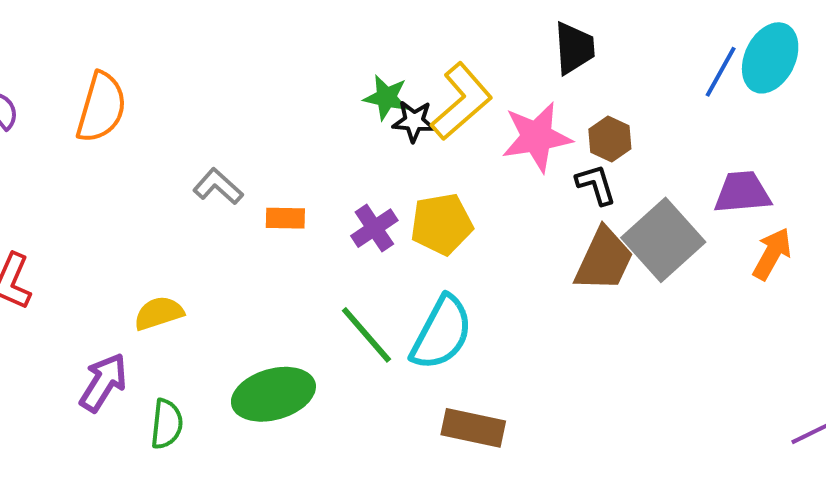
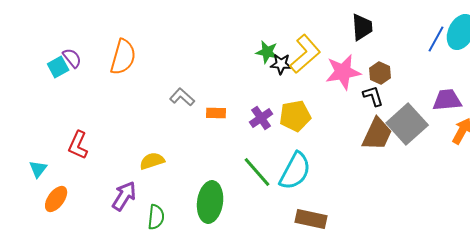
green ellipse: (273, 394) -> (210, 202), turned -66

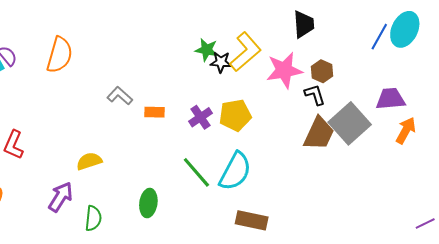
green ellipse: (210, 202) -> (148, 203), size x0.7

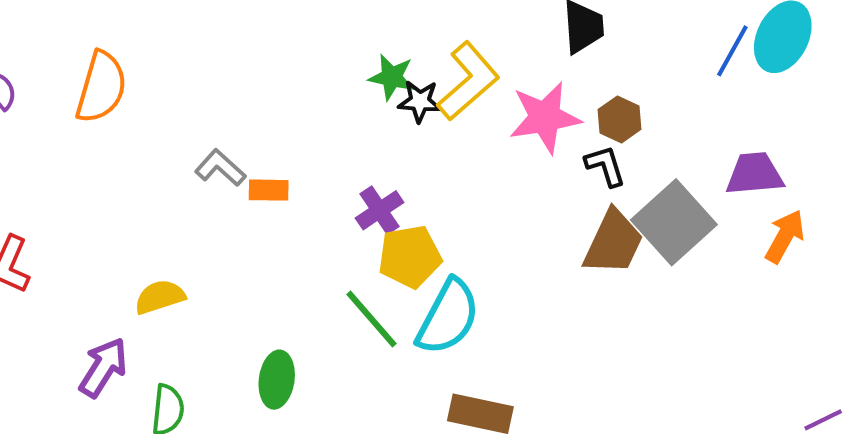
orange rectangle: (155, 112) -> (269, 190), moved
yellow pentagon: (235, 115) -> (410, 257), moved

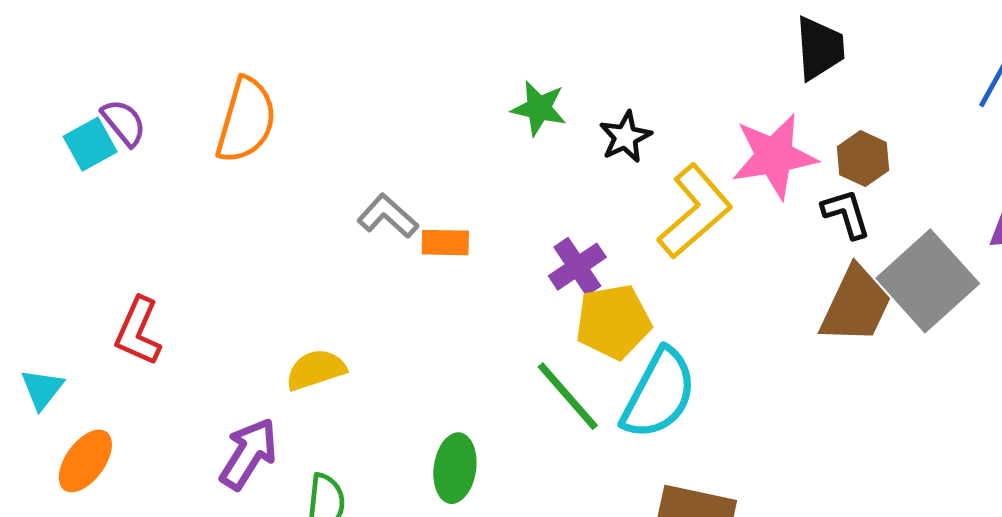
green star: (392, 77) -> (539, 108), moved
yellow L-shape: (468, 81) -> (695, 211), moved
black star: (420, 101) -> (625, 137), turned -30

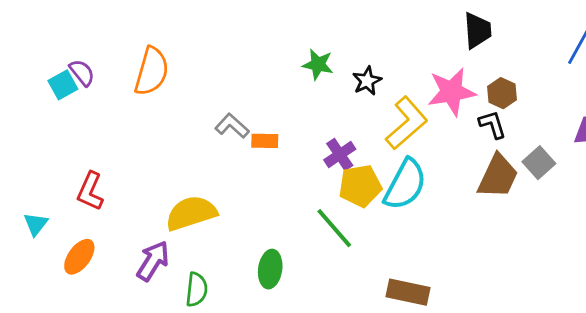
gray square: (928, 281) -> (539, 163), size x0.6
yellow semicircle: (316, 370) -> (191, 213), size x1.5
cyan semicircle: (659, 394) -> (405, 184), moved
orange ellipse: (85, 461) -> (79, 257), moved

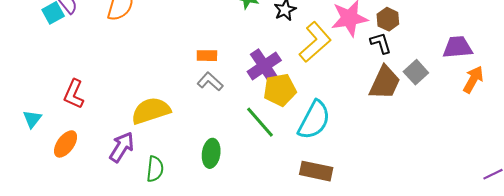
gray L-shape: (232, 126) -> (210, 82), moved
purple cross: (340, 154) -> (264, 66), size x1.4
cyan semicircle: (405, 184) -> (314, 120), moved

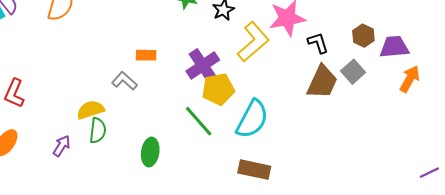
brown hexagon: (388, 19) -> (363, 36), moved
gray L-shape: (210, 82) -> (124, 81), moved
yellow semicircle: (151, 111) -> (90, 110), size x0.7
purple arrow: (122, 147) -> (62, 146), size x0.7
green semicircle: (155, 169) -> (98, 130), moved

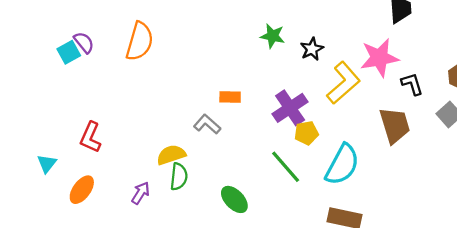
brown trapezoid: (322, 82) -> (395, 125), moved, turned -42
yellow pentagon: (218, 89) -> (306, 133), size x0.7
green ellipse: (150, 152) -> (234, 199), turned -52

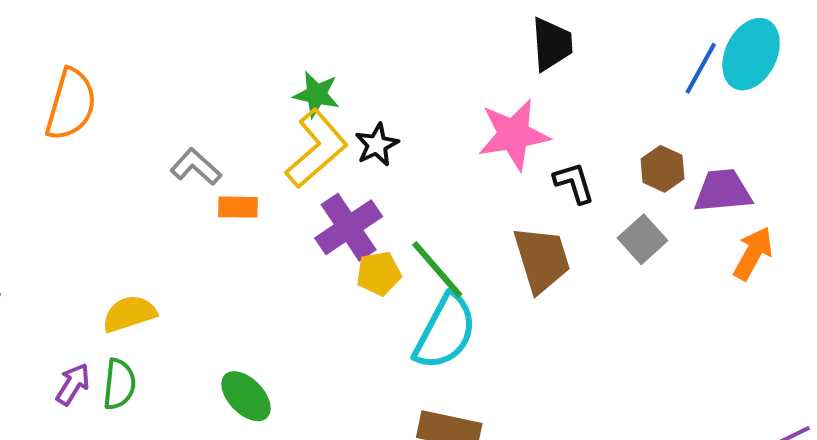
black star: (312, 49) -> (377, 145), moved
yellow L-shape: (343, 83) -> (316, 149), moved
gray L-shape: (207, 124) -> (196, 167), moved
green line: (286, 167) -> (437, 269), moved
green semicircle: (179, 177) -> (119, 384), moved

